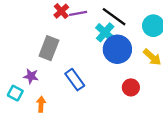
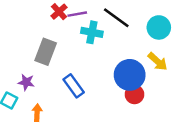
cyan cross: (105, 32) -> (92, 32), moved, turned -30
blue circle: (117, 49) -> (130, 75), moved

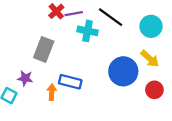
blue rectangle: (74, 86) -> (70, 82), turned -40
red circle: (134, 94) -> (154, 90), moved
orange arrow: (37, 113) -> (52, 92), moved

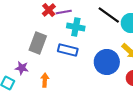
black line: (111, 17) -> (109, 15), moved
blue rectangle: (70, 82) -> (68, 50), moved

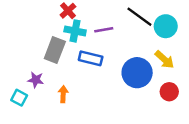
purple line: (64, 12) -> (104, 30), moved
cyan cross: (76, 27) -> (75, 31), moved

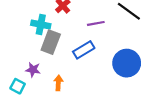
cyan cross: (75, 31) -> (41, 25), moved
blue rectangle: (91, 58) -> (84, 50), turned -45

